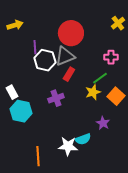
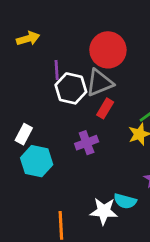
white rectangle: (12, 92) -> (24, 134), turned 56
cyan semicircle: (83, 139) -> (125, 201), turned 35

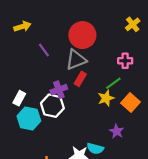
purple line: (57, 70) -> (44, 50), turned -32
white hexagon: (71, 88) -> (52, 106), moved
purple cross: (87, 143) -> (59, 90), moved

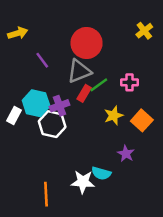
pink cross: (125, 61) -> (130, 82), moved
green line: (113, 83) -> (99, 85), moved
cyan hexagon: (29, 119) -> (36, 103), moved

